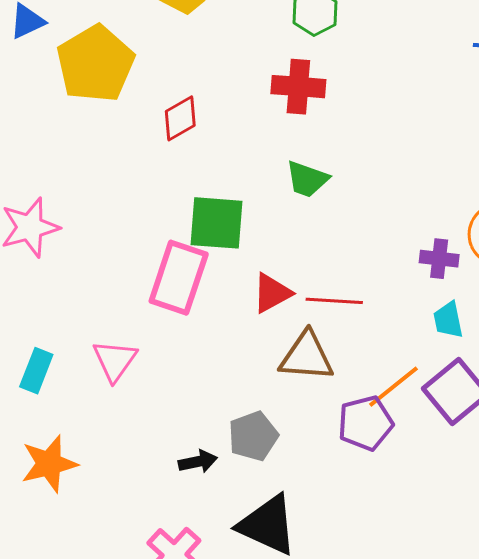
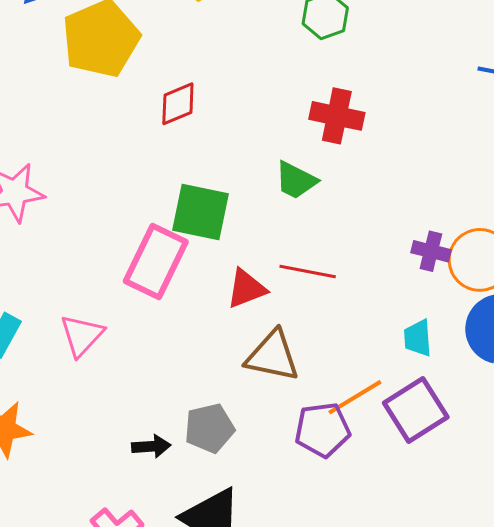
red cross: (298, 87) -> (337, 116), moved
purple cross: (439, 259) -> (431, 251), moved
red line: (334, 301) -> (308, 272), moved

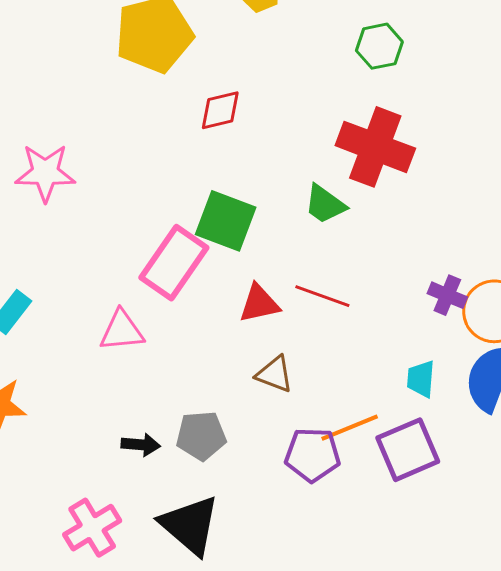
red cross: (337, 116) -> (375, 147), size x1.4
pink triangle: (82, 335) -> (122, 331), moved, turned 33
brown triangle: (272, 356) -> (275, 374), size x0.7

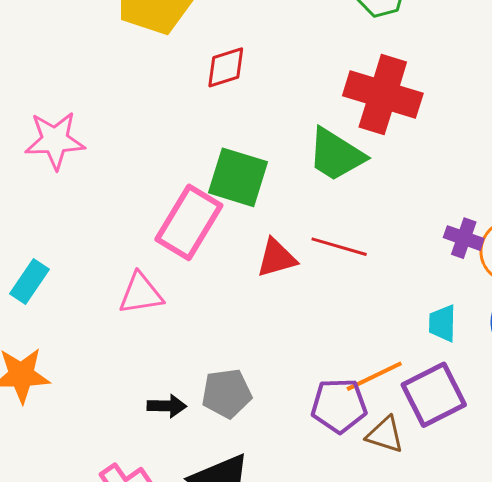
green trapezoid: (325, 204) -> (336, 155), size x1.4
brown triangle: (275, 374) -> (385, 435), moved

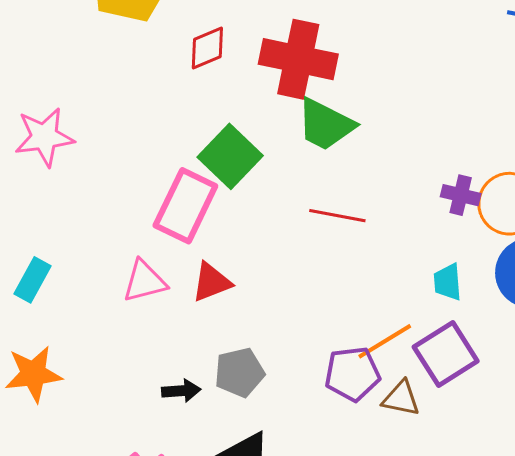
red cross: (383, 94) -> (298, 59), moved
green square: (238, 177) -> (230, 156), turned 32
red triangle: (277, 258) -> (212, 282), moved

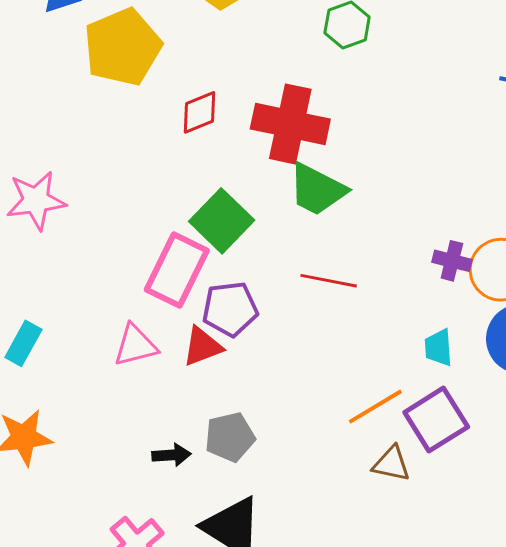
purple pentagon: (352, 374) -> (230, 309), moved

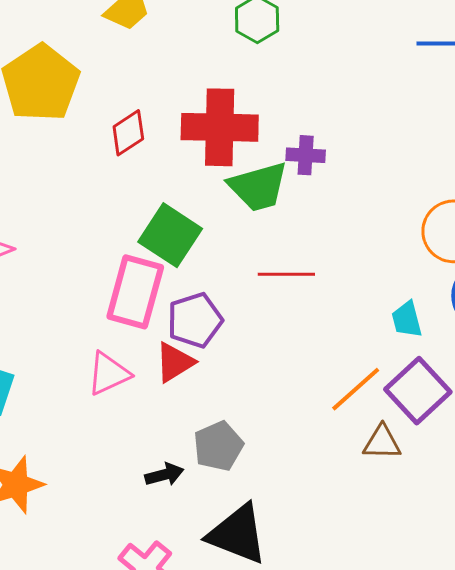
green trapezoid: (317, 189) -> (258, 187), turned -32
purple cross: (452, 261) -> (306, 155), moved

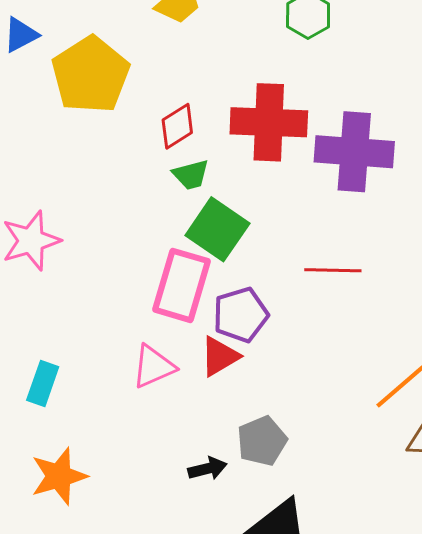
purple cross: (306, 155) -> (354, 152), size x2.0
green trapezoid: (258, 187) -> (191, 175), moved, size x0.6

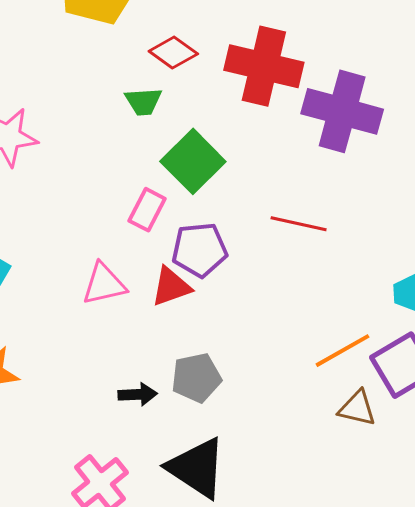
red diamond: (177, 126) -> (173, 53), turned 57
green trapezoid: (191, 175) -> (143, 101), moved
pink rectangle: (181, 285) -> (147, 210), size x0.6

